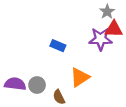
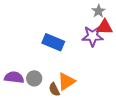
blue rectangle: (58, 46) -> (53, 42), size x1.5
orange triangle: (80, 77) -> (66, 81), moved

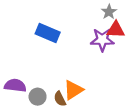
blue rectangle: (53, 42) -> (48, 33), moved
gray circle: (34, 78) -> (38, 97), moved

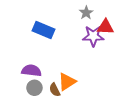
gray star: (109, 12) -> (86, 13), moved
purple semicircle: (15, 85) -> (31, 71), moved

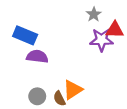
blue rectangle: (44, 30) -> (25, 35), moved
purple semicircle: (31, 71) -> (37, 56), moved

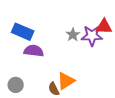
gray star: (94, 14) -> (73, 35), moved
gray circle: (37, 96) -> (16, 85), moved

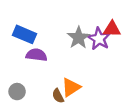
gray star: (73, 35) -> (78, 38), size x1.5
purple star: (92, 36) -> (99, 39), turned 30

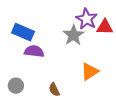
purple star: (99, 39) -> (87, 19), moved
orange triangle: (71, 87) -> (90, 71), moved

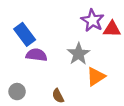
blue rectangle: (23, 32) -> (25, 34), turned 30
gray star: (73, 35) -> (78, 54), moved

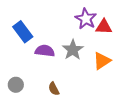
purple semicircle: (36, 55) -> (45, 51), moved
orange triangle: (96, 76) -> (102, 61), moved

